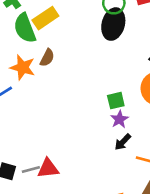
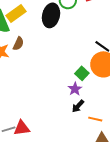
black ellipse: (113, 24) -> (51, 15), moved
green square: (116, 101) -> (82, 73), moved, turned -32

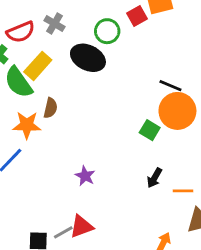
black ellipse: (51, 15) -> (88, 58), turned -65
purple star: (75, 89) -> (85, 176), moved

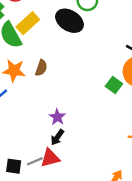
brown semicircle: (51, 108) -> (41, 68), moved
black arrow: (154, 178) -> (57, 137), moved

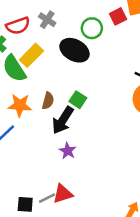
green square: (114, 85) -> (78, 100), moved
black arrow: (57, 137) -> (63, 120), moved, size x1.6

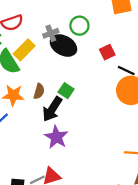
red square: (118, 16) -> (107, 52), moved
gray cross: (47, 20) -> (51, 33), moved, turned 35
purple star: (68, 151) -> (56, 137), size x1.5

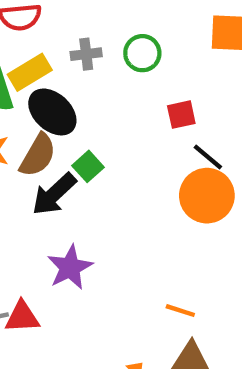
black ellipse: (63, 46) -> (52, 112), moved
brown semicircle: (39, 91) -> (38, 155), size x1.5
purple star: (56, 137) -> (70, 267), moved

